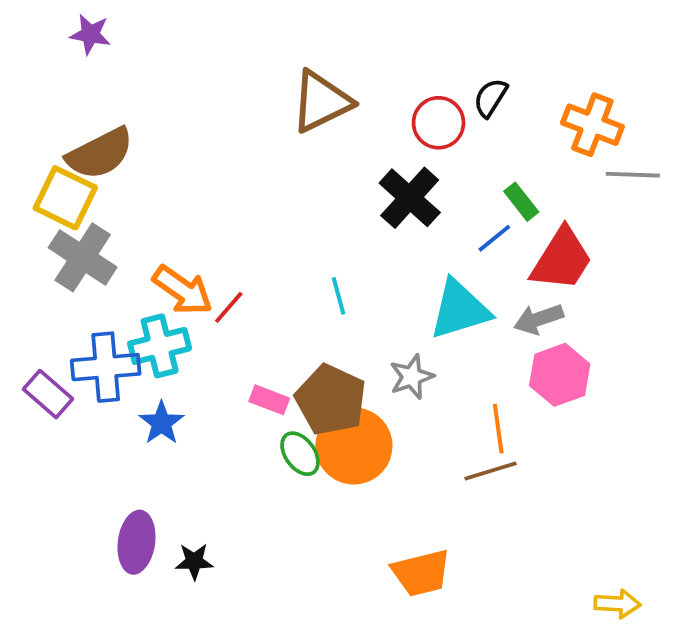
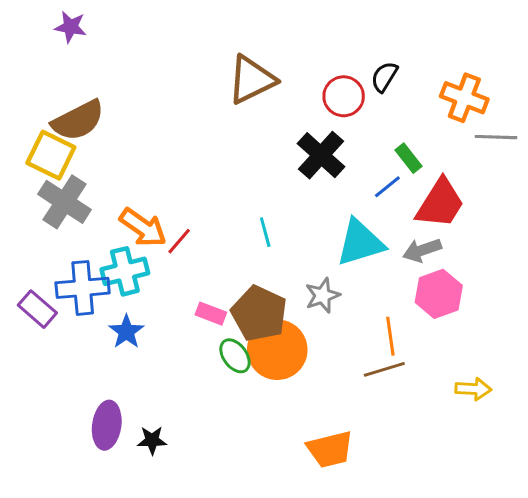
yellow arrow: (617, 604) -> (473, 389), moved

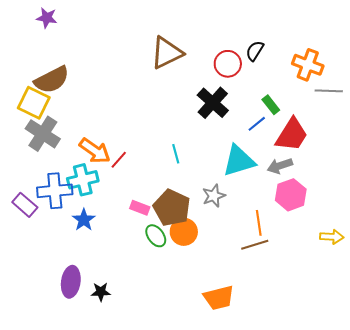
orange circle: (277, 350) -> (184, 232), size x0.7
yellow arrow: (473, 389) -> (332, 237), moved

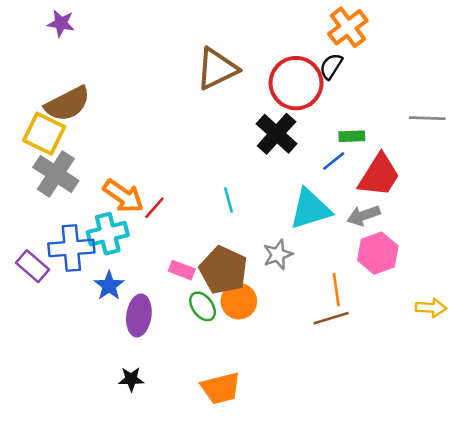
red circle: (228, 64) -> (296, 83), size x1.5
orange cross: (308, 65) -> (348, 27), moved, turned 32
green rectangle: (271, 105) -> (352, 136), turned -54
purple ellipse: (71, 282) -> (139, 315), moved
orange trapezoid: (219, 298) -> (221, 388), moved

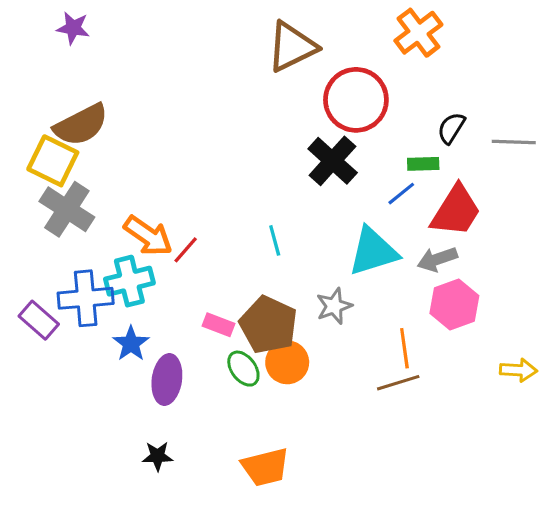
black semicircle: (331, 66) -> (451, 128), moved
brown triangle: (217, 69) -> (292, 47), moved

